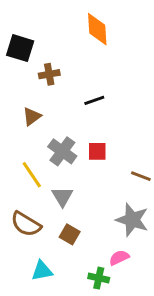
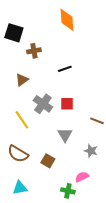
gray triangle: (62, 197) -> (65, 135), moved
gray star: (132, 220) -> (91, 151), size x0.6
cyan triangle: (42, 271) -> (20, 188), moved

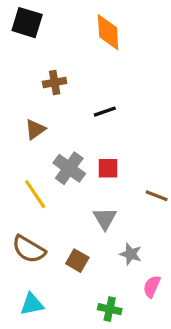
black square: (14, 33) -> (27, 23), moved
gray star: (91, 151) -> (131, 254), moved
pink semicircle: (82, 177) -> (152, 286), moved, turned -40

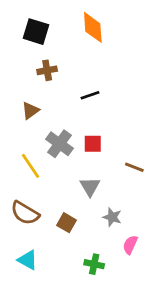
black square: (27, 23) -> (36, 32), moved
cyan triangle: (32, 304) -> (28, 260), turned 40

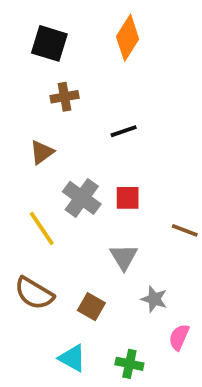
orange diamond: (93, 27) -> (128, 38), turned 36
cyan triangle: (28, 260) -> (72, 358), moved

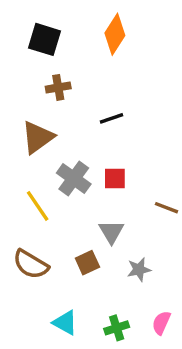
brown triangle: (42, 152) -> (38, 137), size x1.5
gray star: (154, 299) -> (139, 269), turned -30
brown square: (91, 307) -> (87, 263), moved, turned 35
pink semicircle: (179, 337) -> (161, 323), moved
green cross: (129, 364) -> (117, 328), turned -30

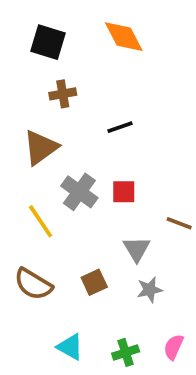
orange diamond: (115, 34) -> (124, 37), turned -60
gray triangle: (111, 232) -> (137, 249), moved

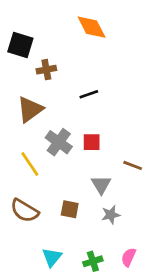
black square: (48, 42) -> (20, 45), moved
brown square: (94, 282) -> (70, 209), turned 36
cyan triangle: (70, 347) -> (52, 257), turned 40

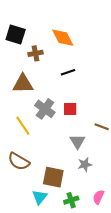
orange diamond: (92, 27) -> (63, 38), moved
brown triangle: (30, 109) -> (23, 84), turned 35
brown square: (70, 209) -> (53, 177), moved, size x1.5

